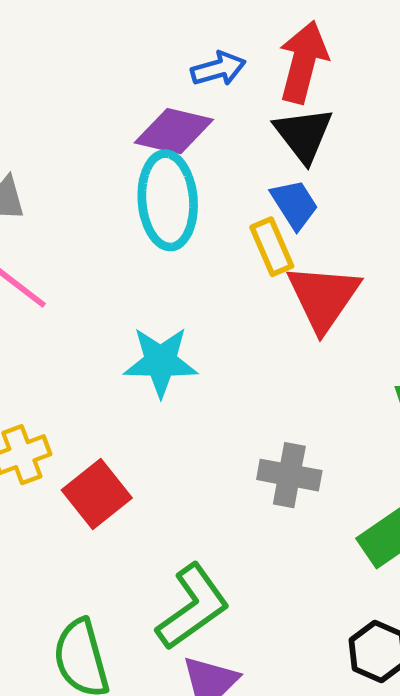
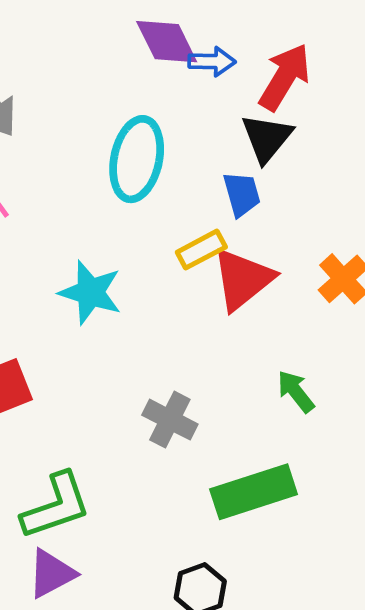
purple diamond: (174, 131) -> (167, 42), moved, turned 34
yellow rectangle: (272, 247) -> (201, 250), moved, turned 69

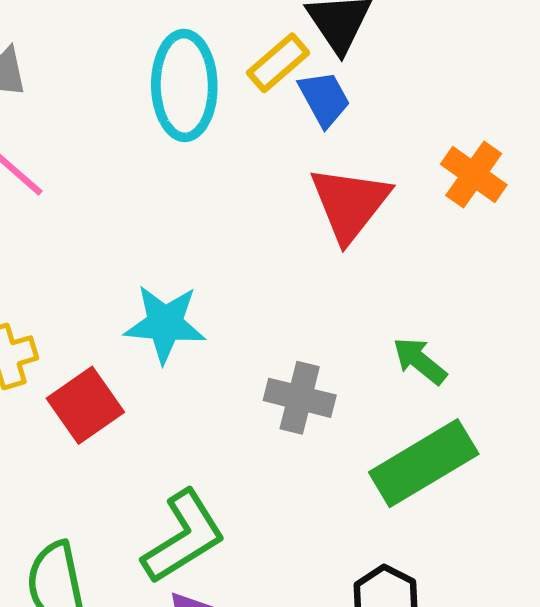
yellow rectangle: (201, 250) -> (278, 63), moved
cyan star: (90, 292) -> (165, 324), moved
green arrow: (296, 391) -> (420, 361), moved

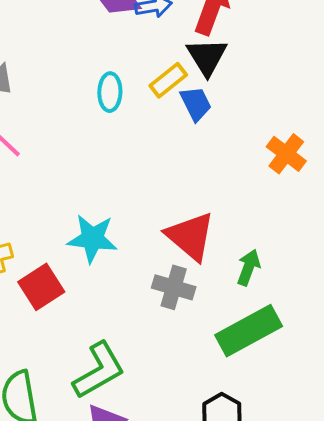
cyan ellipse: (184, 85) -> (110, 92), size x0.6
red triangle: (350, 204) -> (190, 236), moved, turned -30
green arrow: (420, 361) -> (248, 267), turned 69

